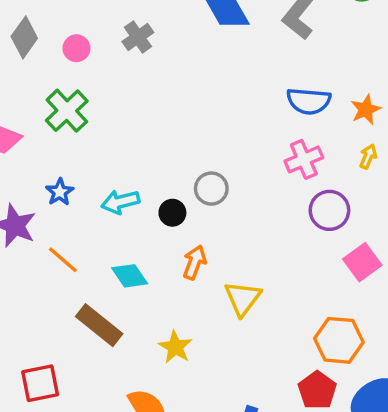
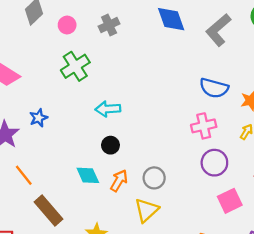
green cross: (67, 111) -> (75, 66), moved
gray circle: (211, 189) -> (154, 178), moved
cyan arrow: (120, 202) -> (108, 109), moved
orange line: (63, 260) -> (24, 175), moved
cyan diamond: (130, 276) -> (88, 175), moved

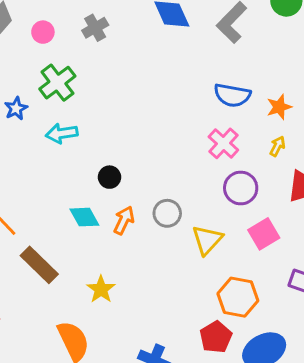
cyan arrow: (108, 109) -> (62, 133), moved
blue star: (39, 118) -> (16, 108), moved
pink cross: (204, 126) -> (223, 143), turned -30
yellow triangle: (146, 210) -> (207, 240), moved

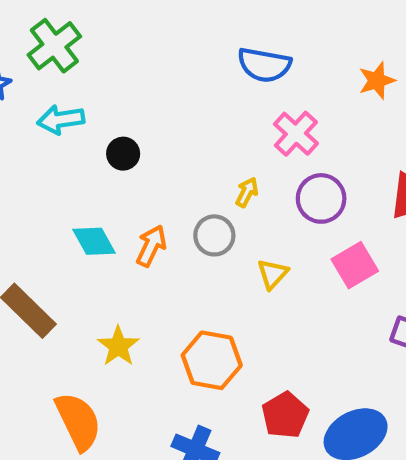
blue semicircle: (232, 95) -> (264, 65), moved
yellow arrow: (277, 146) -> (247, 192), moved
black circle: (110, 177) -> (123, 154), moved
yellow triangle: (207, 240) -> (273, 274), size x0.7
orange hexagon: (238, 297) -> (212, 360), moved

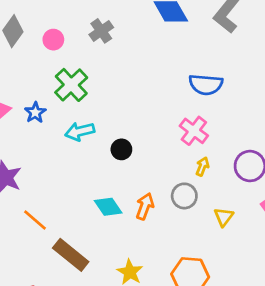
pink cross: (296, 134) -> (194, 131), moved

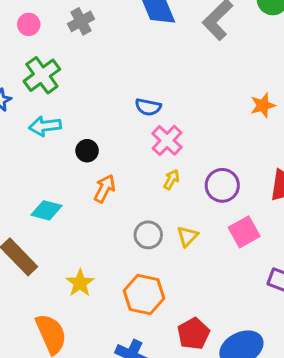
blue semicircle: (206, 85) -> (148, 107), moved, size x0.7
gray circle: (184, 196) -> (148, 235), moved
orange arrow: (145, 206) -> (105, 188), moved
cyan diamond: (108, 207) -> (46, 210), moved, turned -48

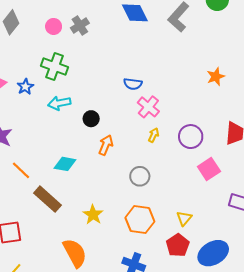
pink circle: (29, 24) -> (54, 26), moved
green cross: (42, 75) -> (54, 67), turned -30
yellow triangle: (187, 236) -> (184, 218), moved

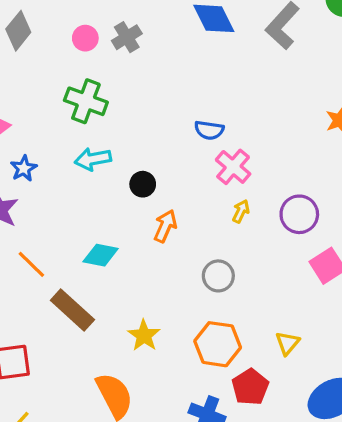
blue star: (25, 87) -> (24, 168), moved
red pentagon: (178, 245) -> (250, 387), moved

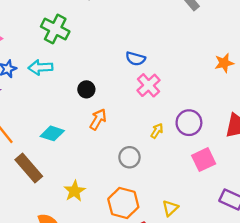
cyan arrow: (93, 159) -> (40, 67), moved
yellow arrow: (241, 211) -> (157, 131), moved

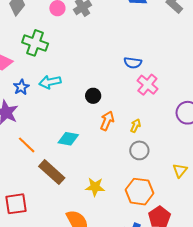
green cross: (55, 29) -> (35, 43), moved
yellow arrow: (157, 131) -> (136, 126), moved
yellow star: (75, 191) -> (95, 187), turned -30
yellow triangle: (170, 208) -> (180, 170), moved

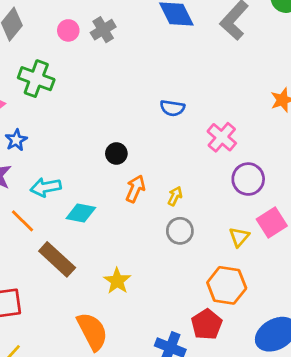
cyan arrow: (50, 82) -> (46, 187), moved
pink cross: (147, 85) -> (222, 137), moved
yellow triangle: (180, 170) -> (239, 237), moved
yellow star: (95, 187) -> (117, 281), turned 30
orange hexagon: (139, 192) -> (227, 285), moved

